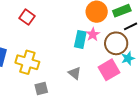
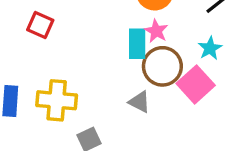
brown circle: (116, 43) -> (162, 66), moved
cyan star: (128, 58) -> (210, 48), moved

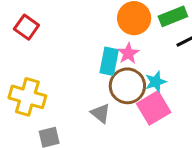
cyan star: (210, 48) -> (156, 82), moved

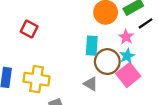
pink star: (128, 53) -> (126, 37), moved

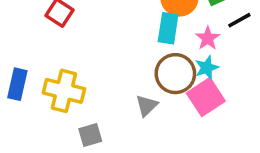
cyan rectangle: (92, 46) -> (168, 28), moved
gray triangle: (91, 84) -> (147, 106), turned 40

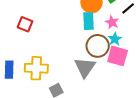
pink square: (206, 97) -> (118, 56), turned -30
gray triangle: (147, 106) -> (85, 67), size x1.6

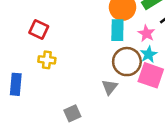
gray triangle: (85, 67) -> (110, 87), size x0.6
yellow cross: (36, 68) -> (47, 60), moved, size x0.6

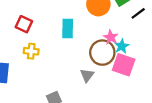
cyan rectangle: (117, 30) -> (68, 28), moved
pink star: (146, 33) -> (111, 37), moved

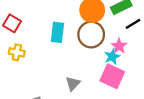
pink star: (111, 37) -> (119, 46), moved
brown circle: (102, 53) -> (91, 35), moved

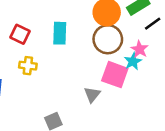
cyan rectangle: (57, 32) -> (60, 33), moved
pink square: (112, 76) -> (115, 75), moved

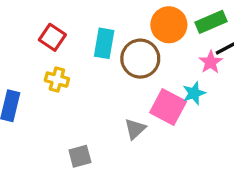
brown circle: (108, 39) -> (140, 59), moved
pink star: (140, 49) -> (211, 62), moved

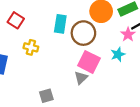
red square: (52, 37) -> (16, 20), moved
pink square: (168, 107) -> (89, 62), moved

